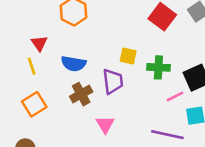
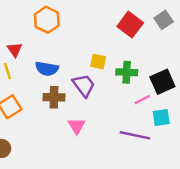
purple trapezoid: (113, 81) -> (84, 85), turned -30
brown cross: (81, 94) -> (54, 97), turned 30

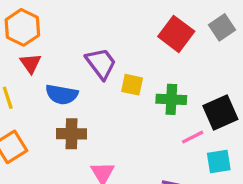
orange hexagon: (47, 20) -> (22, 27), moved
red triangle: (15, 50) -> (31, 63), moved
purple trapezoid: (84, 85) -> (101, 63), moved

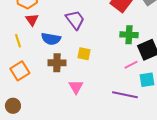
yellow square: (132, 85) -> (84, 54), moved
green cross: (171, 99) -> (129, 35), moved

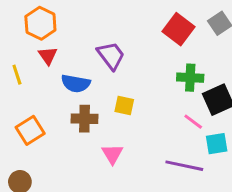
yellow line: (18, 41) -> (17, 75), moved
pink line: (131, 65) -> (193, 122), turned 64

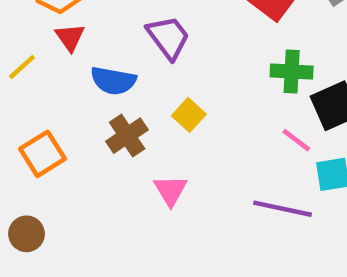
yellow line: (17, 75) -> (22, 67), turned 66
yellow square: (124, 105) -> (189, 115), turned 30
brown cross: (85, 119) -> (127, 136), turned -35

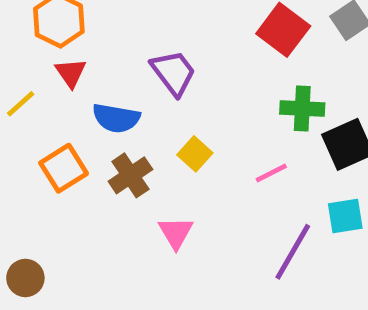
pink line: (296, 140) -> (271, 173), moved, turned -64
orange square: (42, 154) -> (64, 168), moved
purple line: (282, 209) -> (293, 252), turned -72

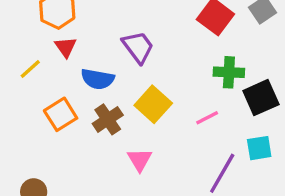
yellow square: (195, 154) -> (153, 104), size x1.5

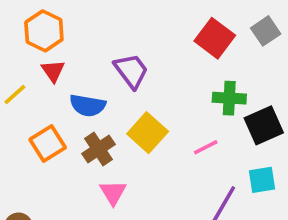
pink triangle: (140, 160) -> (113, 193), moved

